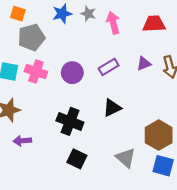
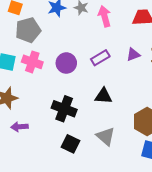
black triangle: (112, 108) -> (103, 96), turned 30
gray triangle: (126, 158) -> (106, 136), moved

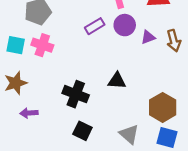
purple rectangle: (100, 58) -> (95, 26), moved
purple circle: (66, 63) -> (125, 25), moved
gray triangle: (106, 136) -> (129, 134), moved

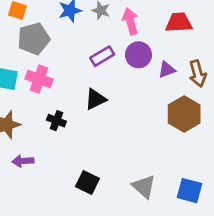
black triangle: (117, 81) -> (95, 99), moved, turned -30
black cross: (76, 94) -> (56, 121), moved, size x0.6
brown hexagon: (163, 107) -> (184, 114), moved

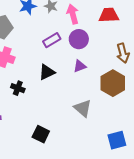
purple triangle: (167, 70) -> (80, 66), moved
gray triangle: (144, 187) -> (83, 108), moved
blue square: (190, 191) -> (117, 140), turned -30

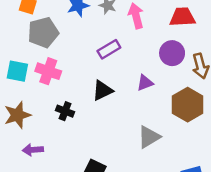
purple circle: (79, 39) -> (172, 53), moved
gray triangle: (83, 108) -> (149, 137), turned 48

